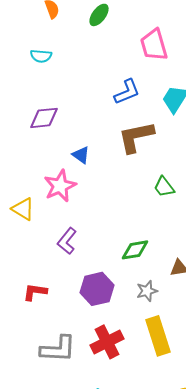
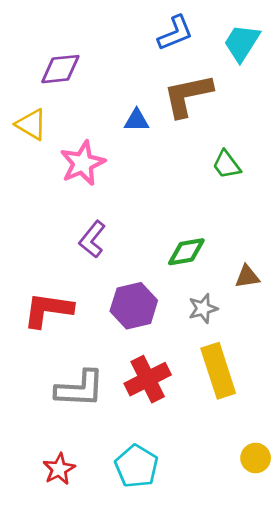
blue triangle: (81, 155) -> (137, 120), moved, turned -36
yellow triangle: (23, 209) -> (31, 124), moved
red L-shape: (35, 292) -> (48, 310), size x1.5

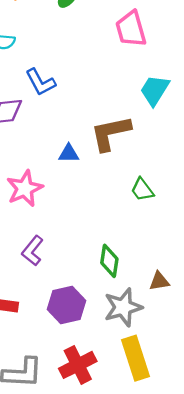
blue L-shape: (175, 33) -> (40, 82), moved, turned 84
green diamond: (186, 252) -> (109, 261), turned -72
gray star: (203, 308) -> (123, 307), size x1.6

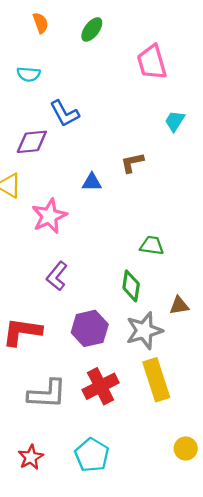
cyan trapezoid: (155, 90) -> (175, 121), size x0.7
brown L-shape: (111, 133) -> (132, 163), size x0.6
green trapezoid: (142, 190) -> (152, 246), moved, turned 135

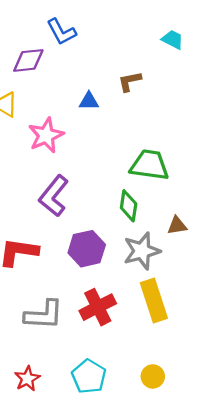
cyan trapezoid: (175, 121) -> (173, 40), turned 85
green trapezoid: (152, 246) -> (149, 165), size x1.6
purple L-shape: (57, 276) -> (54, 196), size x1.4
yellow circle: (186, 448) -> (153, 376), moved

